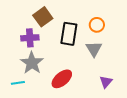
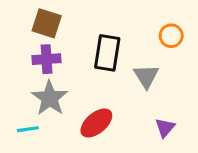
brown square: (43, 17) -> (47, 23), moved, turned -36
orange circle: (97, 25) -> (171, 36), moved

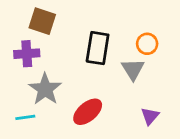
orange circle: (171, 36) -> (147, 44), moved
purple cross: (47, 59) -> (27, 54), moved

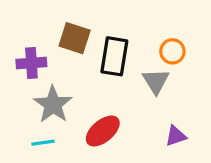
brown square: (42, 21) -> (75, 38), moved
purple triangle: (150, 116) -> (176, 136), turned 30
cyan line: (25, 117) -> (43, 143), moved

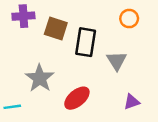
orange circle: (172, 51) -> (129, 19), moved
purple cross: (31, 63) -> (23, 16), moved
cyan line: (43, 143) -> (12, 107), moved

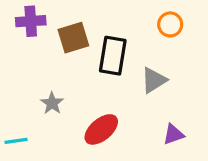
brown square: (56, 28) -> (73, 38), turned -35
gray triangle: (117, 61) -> (154, 80), turned 30
gray star: (40, 78) -> (52, 103), size x0.6

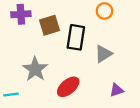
orange circle: (170, 24) -> (104, 11), moved
gray star: (52, 103) -> (35, 69), size x1.6

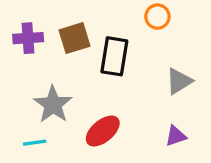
purple cross: (21, 14) -> (28, 38), moved
gray triangle: (103, 54) -> (179, 81), moved
cyan line: (11, 95) -> (35, 143), moved

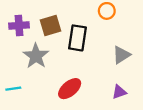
gray star: (53, 104) -> (36, 56), moved
cyan line: (35, 143) -> (13, 89), moved

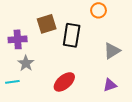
purple cross: (19, 26) -> (18, 39), moved
gray star: (36, 56) -> (26, 63), moved, size x0.7

